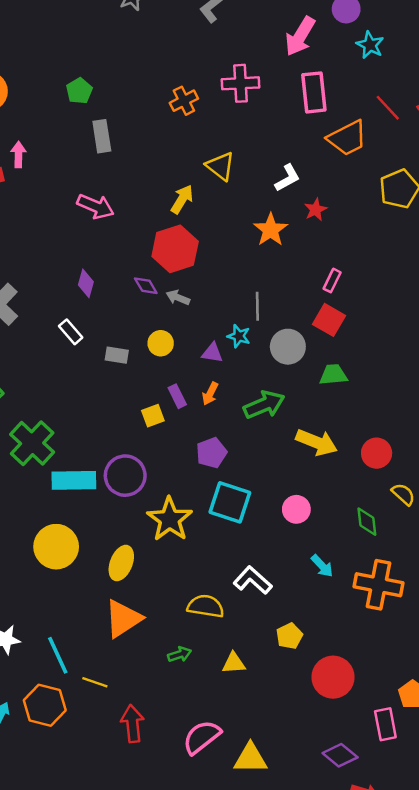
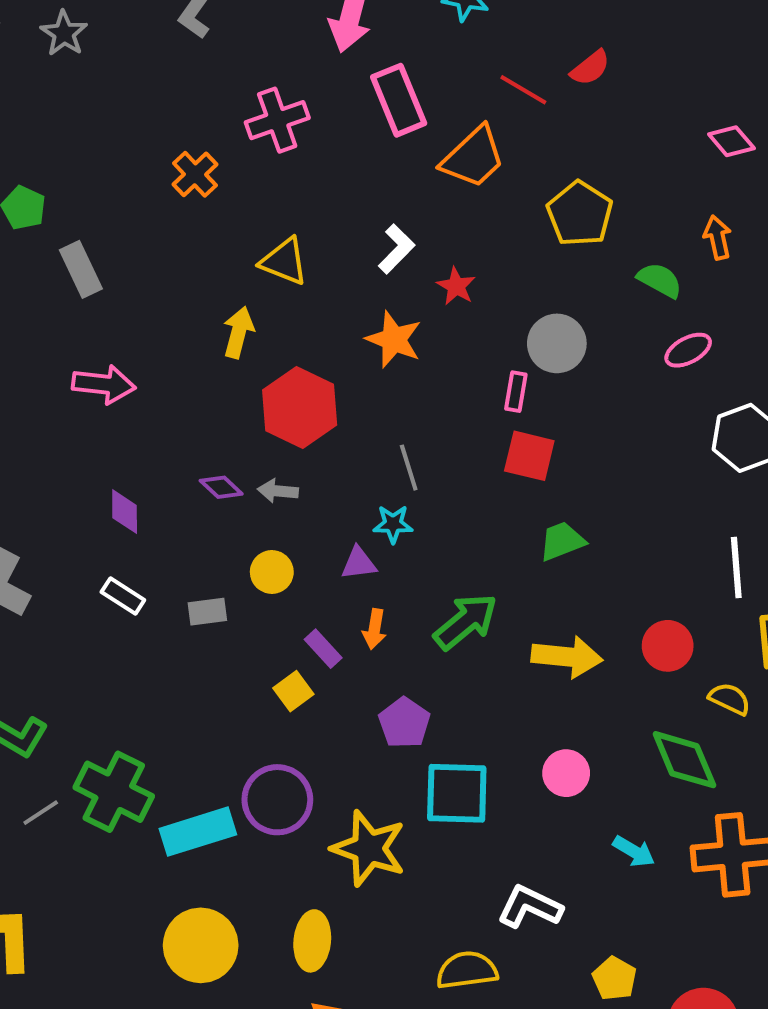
red hexagon: (175, 249) -> (300, 407), moved
gray circle: (288, 347) -> (557, 343), moved
green diamond: (367, 522) -> (684, 760), size x1.5

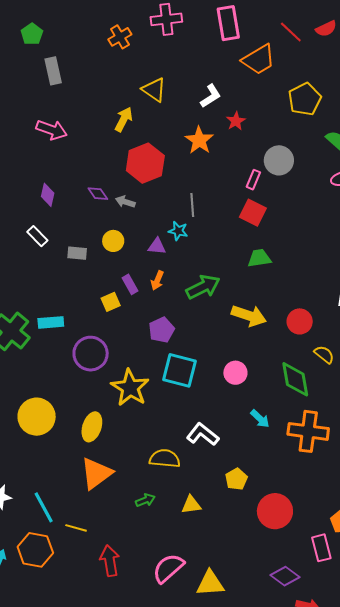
cyan rectangle: (198, 832) -> (51, 322), moved, size x0.7

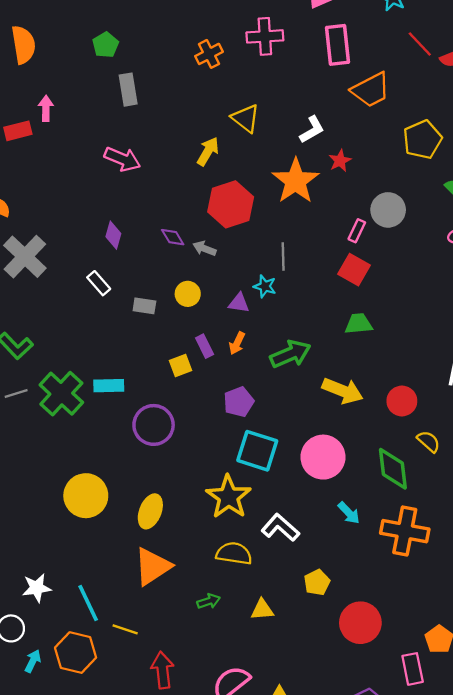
red line: (291, 32) -> (420, 44), moved
orange star: (199, 140) -> (296, 181), size x1.4
pink circle: (235, 373) -> (323, 457), size x1.6
yellow star: (130, 388) -> (228, 497), moved

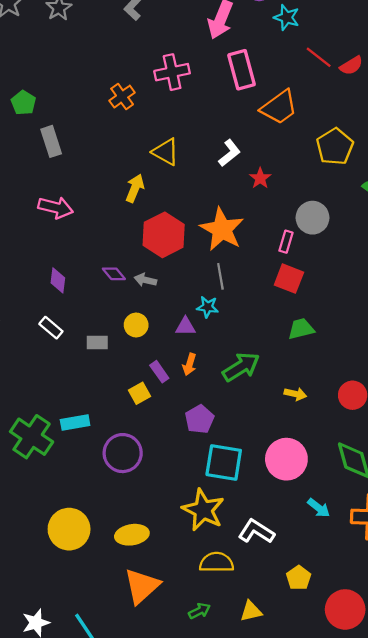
orange star: (296, 181) -> (222, 229), moved
yellow arrow: (343, 391) -> (295, 394), size x0.6
yellow ellipse: (150, 511) -> (132, 535), turned 68

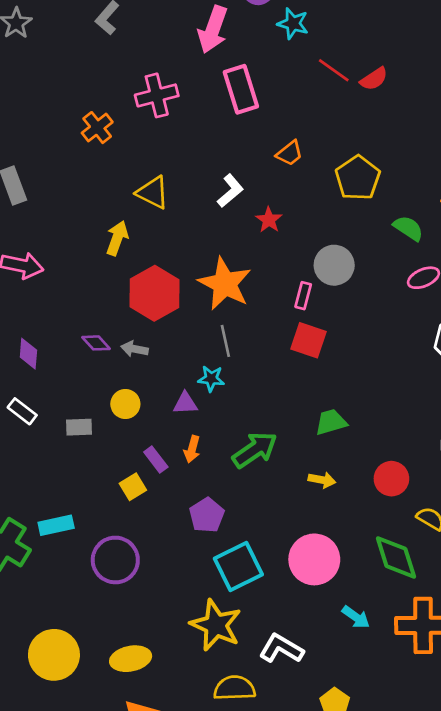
orange trapezoid: (279, 107) -> (290, 153), moved, size x0.6
green trapezoid: (301, 329) -> (331, 422), moved
cyan square: (224, 462) -> (238, 567), turned -33

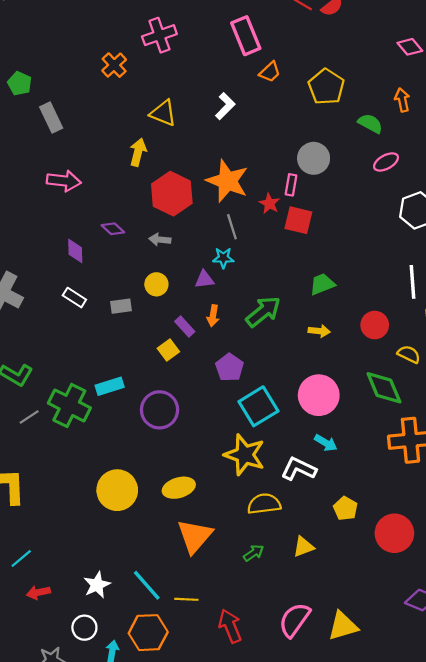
pink rectangle: (241, 89) -> (246, 36), moved
red star: (269, 220) -> (269, 204), moved
purple diamond: (96, 343) -> (113, 229), moved
cyan arrow: (356, 617) -> (326, 443), moved

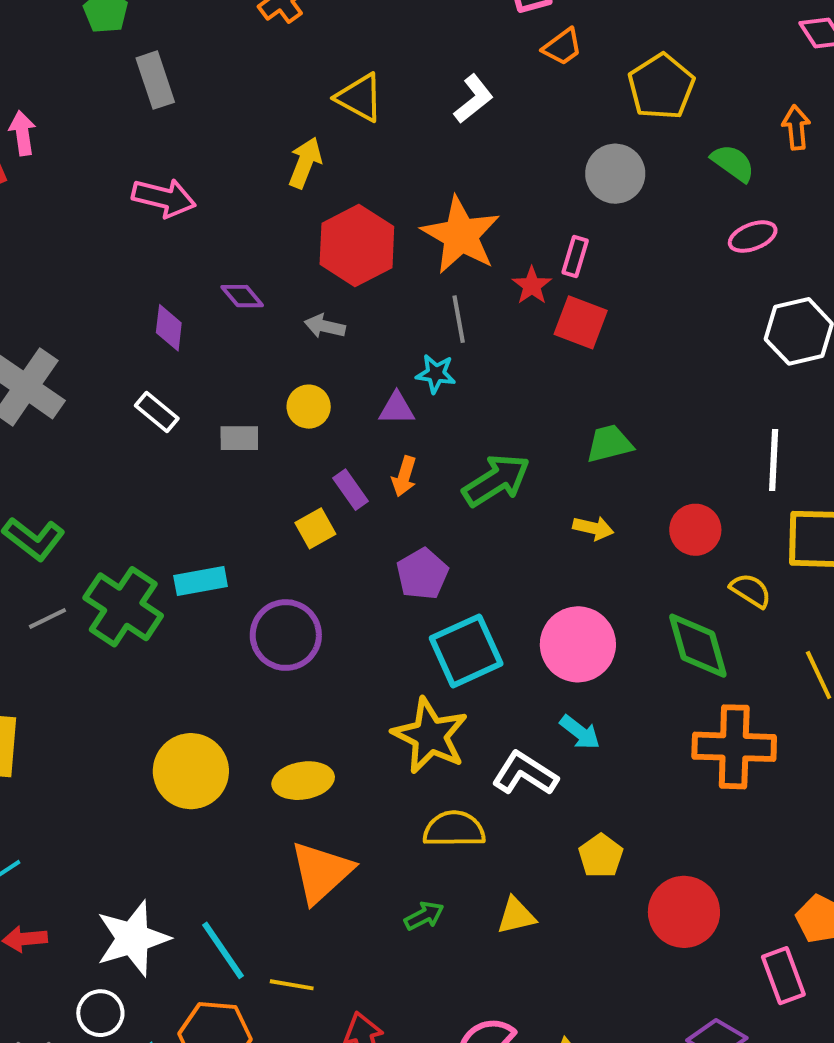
gray circle: (314, 158) -> (615, 174), moved
white star: (97, 585) -> (133, 938), size x1.5

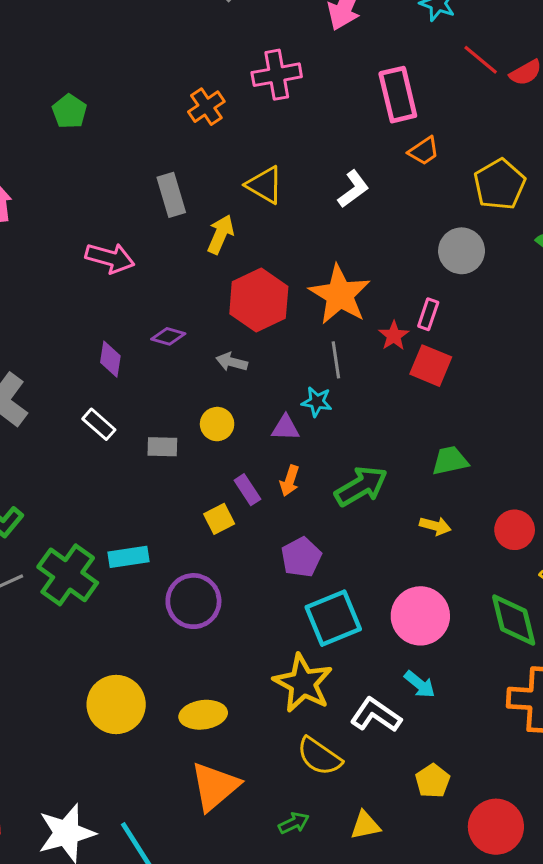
gray rectangle: (155, 80) -> (171, 195), moved
purple diamond: (242, 296) -> (168, 336), turned -36
yellow semicircle: (454, 829) -> (319, 756), turned -147

